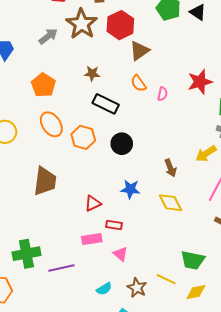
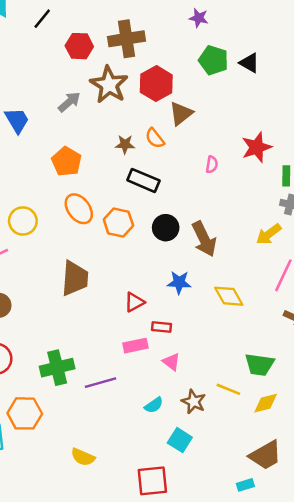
orange semicircle: (138, 83) -> (155, 138), moved
brown arrow: (170, 168) -> (204, 239), moved, size x1.6

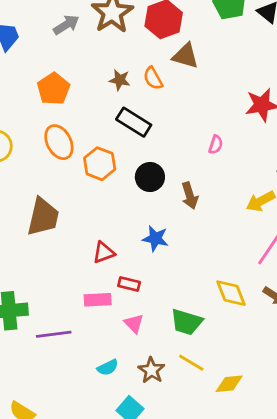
brown triangle: (181, 113) -> (185, 56), turned 45
pink semicircle: (212, 165) -> (216, 145), moved
brown arrow: (204, 239) -> (190, 196), size x0.7
yellow diamond: (229, 296) -> (231, 293), moved
green trapezoid: (260, 365) -> (187, 322), moved

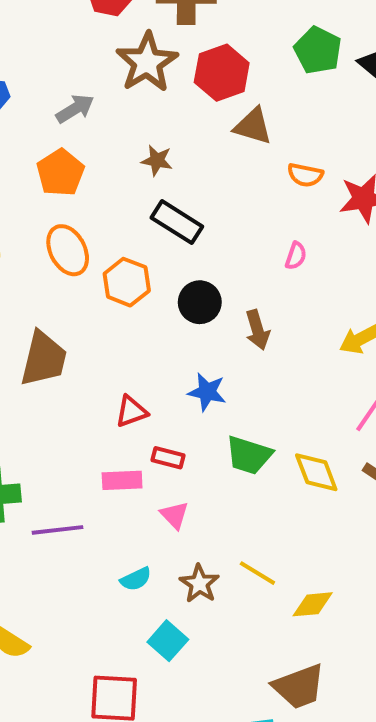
gray arrow: (66, 25) -> (75, 109), moved
orange semicircle: (153, 78) -> (305, 175), moved, turned -50
green trapezoid: (187, 322) -> (249, 455), moved

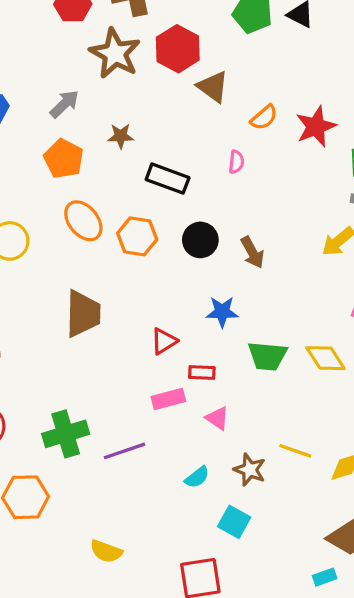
brown triangle: (253, 126) -> (213, 87), turned 32
brown star: (157, 160) -> (121, 136), moved
orange semicircle: (305, 175) -> (264, 117), turned -40
pink semicircle: (296, 256) -> (236, 162), moved

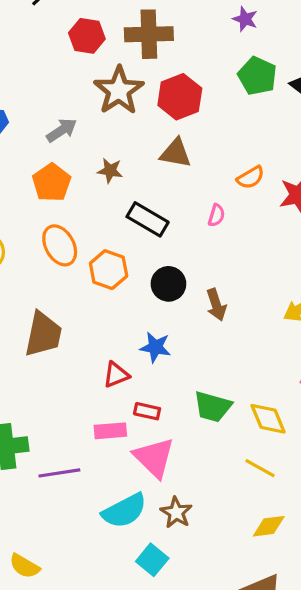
brown triangle: (213, 87) -> (176, 153), moved, turned -36
blue star: (222, 312) -> (155, 347), moved
pink triangle: (217, 418) -> (154, 458), size x1.8
yellow line: (295, 451) -> (260, 468), moved
cyan semicircle: (197, 477) -> (124, 511), size x1.8

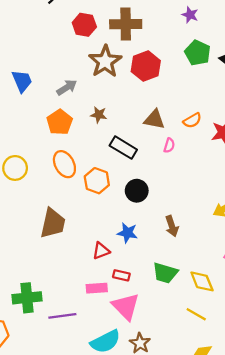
brown triangle: (176, 153) -> (154, 119), moved
brown arrow: (216, 305) -> (172, 226), moved

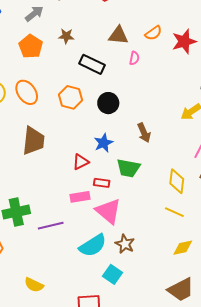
orange ellipse: (64, 164) -> (27, 92), moved
blue star: (127, 233) -> (103, 143), turned -30
green trapezoid: (165, 273) -> (128, 168), moved
yellow diamond: (202, 281) -> (177, 181), turned 35

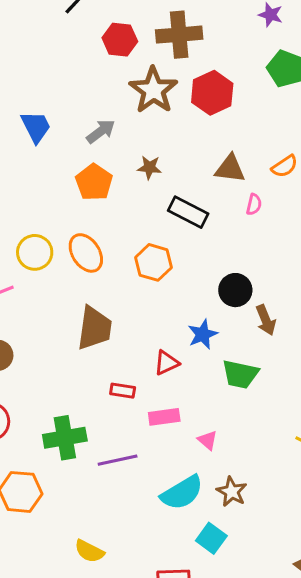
black circle: (108, 103) -> (235, 290), moved
red rectangle: (102, 183) -> (123, 391), moved
pink triangle: (108, 211) -> (207, 440), size x0.5

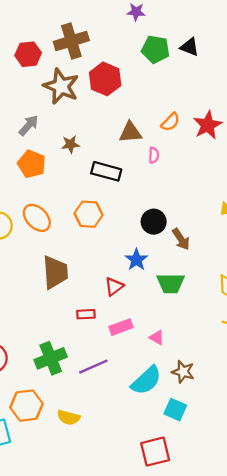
yellow semicircle: (89, 551) -> (68, 418), moved

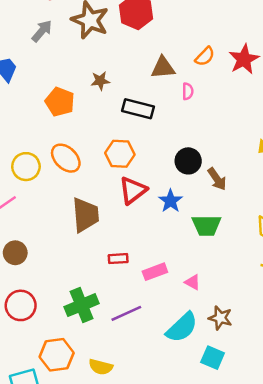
gray arrow: (29, 125) -> (42, 31), moved
red triangle: (114, 287) -> (133, 190), moved, size x1.4

